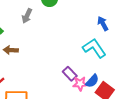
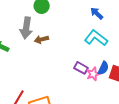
gray arrow: (27, 16) -> (26, 28), size x1.5
brown arrow: (11, 50) -> (41, 39), moved

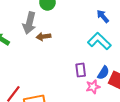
purple rectangle: (81, 68) -> (81, 70), turned 48
pink star: (93, 74) -> (93, 87), moved

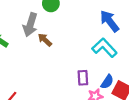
blue arrow: (103, 16) -> (110, 21), size x1.5
brown arrow: (44, 37) -> (45, 40), turned 48

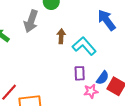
brown arrow: (45, 40) -> (61, 36), moved, turned 48
cyan L-shape: (104, 48) -> (84, 46), moved

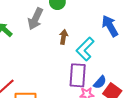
cyan L-shape: (84, 46) -> (85, 49), turned -100
purple rectangle: (80, 73) -> (78, 75), size x1.6

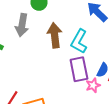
brown arrow: (64, 37) -> (55, 35), size x1.6

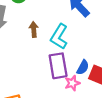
brown arrow: (55, 35) -> (34, 29), size x0.6

